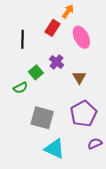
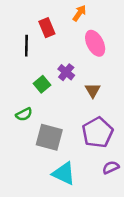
red rectangle: (52, 28) -> (47, 28), moved, turned -56
green semicircle: (20, 88) -> (24, 114), moved

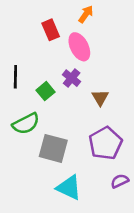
pink ellipse: (95, 43) -> (79, 47), moved
black line: (26, 46) -> (15, 77), moved
green semicircle: (24, 114) -> (26, 124), size x1.5

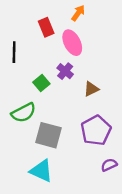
black line: (15, 77) -> (14, 52), moved
brown triangle: (100, 98) -> (91, 89), turned 35
cyan triangle: (69, 188) -> (41, 171), moved

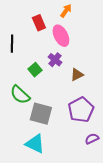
green semicircle: (24, 113) -> (20, 95), turned 70

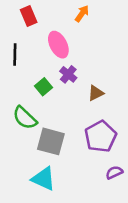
red rectangle: (39, 23) -> (29, 16), moved
pink ellipse: (61, 36) -> (58, 45), moved

